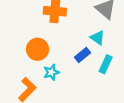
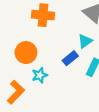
cyan triangle: (97, 38) -> (85, 41), turned 49

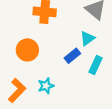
cyan star: (40, 75) -> (46, 86), moved

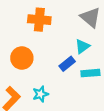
cyan rectangle: (96, 65) -> (90, 73), turned 60

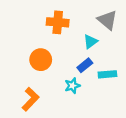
cyan triangle: (82, 46) -> (90, 42), moved
cyan star: (40, 94) -> (72, 86), moved

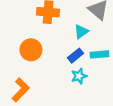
cyan rectangle: (107, 74) -> (99, 54), moved
cyan star: (72, 86) -> (79, 76), moved

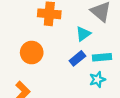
cyan star: (79, 76) -> (97, 79), moved

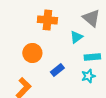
blue rectangle: (77, 58) -> (57, 70), moved

